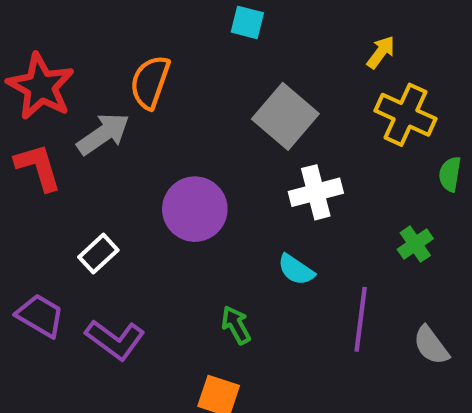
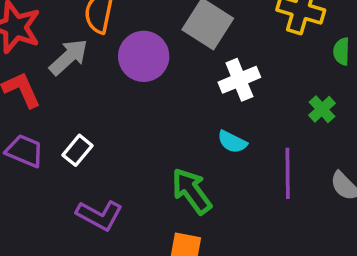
purple circle: (195, 209) -> (144, 56), moved
purple trapezoid: (40, 316) -> (25, 151), moved
green arrow: (236, 325) -> (192, 191), size x1.6

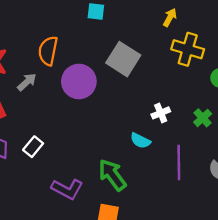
gray arrow: (69, 57) -> (27, 82), size x0.7
white cross: (239, 80) -> (161, 113), moved, size x0.7
purple L-shape: (99, 215) -> (67, 189), moved

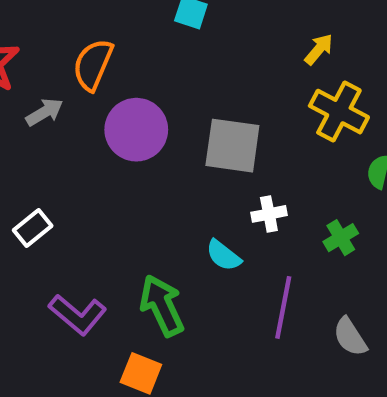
gray square: (123, 59) -> (232, 146), moved, turned -36

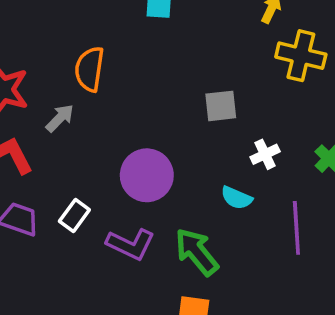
purple circle: (136, 130) -> (147, 175), moved
gray square: (232, 146) -> (221, 106), size x0.7
purple L-shape: (78, 315) -> (131, 244), moved

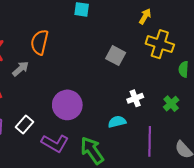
gray square: (221, 106) -> (116, 56), moved, turned 30
cyan semicircle: (236, 198) -> (117, 122), turned 138

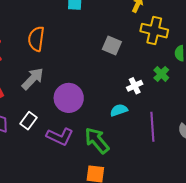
gray arrow: (21, 69) -> (33, 79), moved, size x1.4
green cross: (171, 104) -> (161, 74), moved

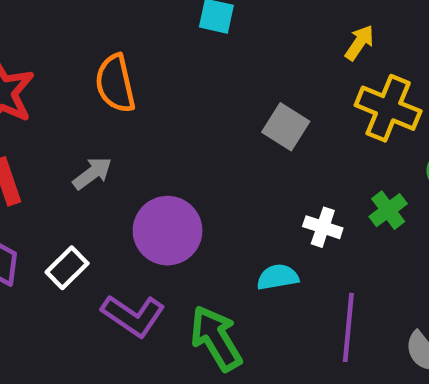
orange semicircle: (36, 39) -> (115, 83), turned -30
gray arrow: (33, 79) -> (92, 173), size x0.7
white cross: (135, 86) -> (323, 227), turned 35

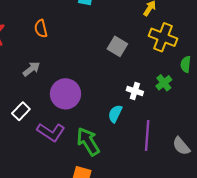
orange semicircle: (115, 83) -> (41, 29), size x0.7
cyan semicircle: (278, 277) -> (115, 114), turned -54

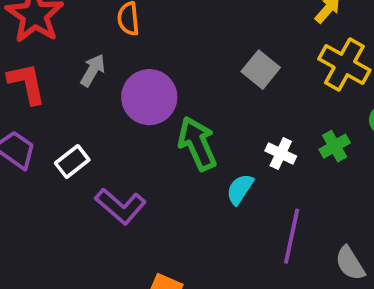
gray arrow: (31, 69) -> (93, 70), moved, turned -30
purple circle: (65, 94) -> (149, 97), moved
green arrow: (88, 142) -> (197, 144), moved

